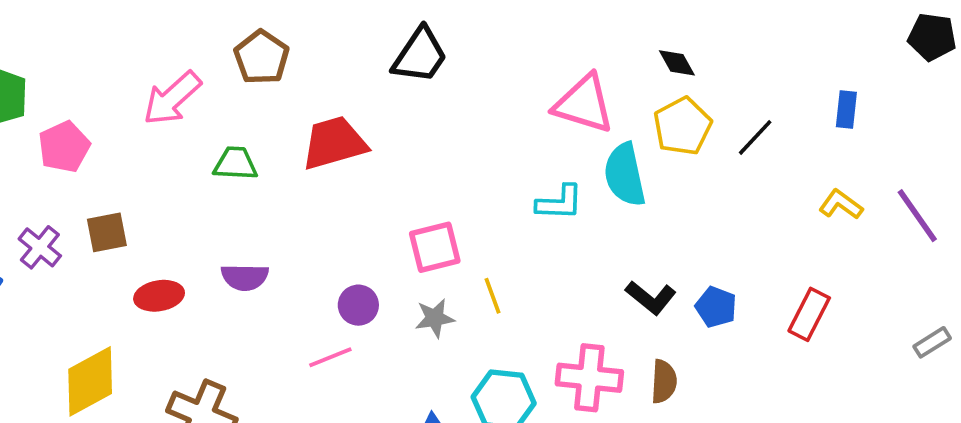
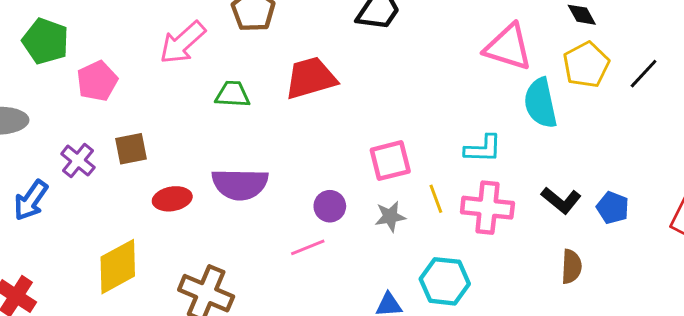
cyan L-shape: (560, 203) -> (483, 149), moved
purple semicircle: (245, 277) -> (240, 184), size x1.5
pink cross: (589, 378) -> (487, 208), moved

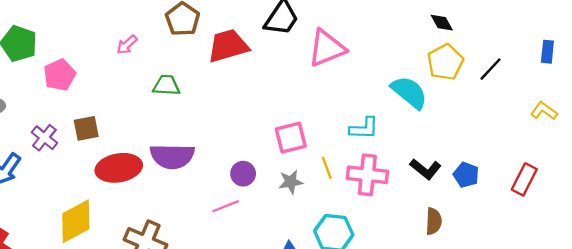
pink arrow: (183, 43) -> (127, 45), size x0.6
pink triangle: (508, 47) -> (327, 48), moved, turned -39
red trapezoid: (311, 78) -> (228, 46), moved
cyan semicircle: (540, 103) -> (409, 92), turned 141
red ellipse: (172, 199) -> (119, 168), size x1.5

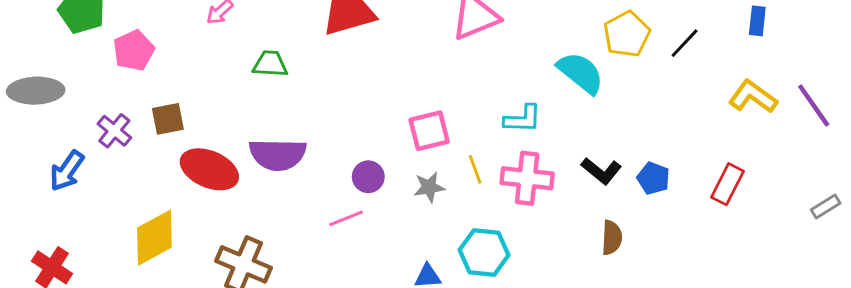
yellow L-shape: (544, 111) -> (753, 97), size x1.4
red ellipse: (119, 168) -> (209, 169), turned 33

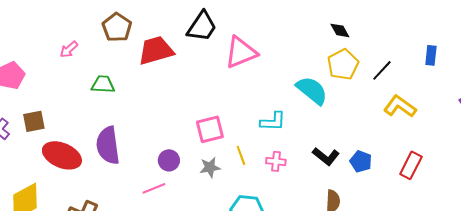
yellow L-shape: (753, 97) -> (400, 106), moved
purple semicircle: (278, 154) -> (108, 145), turned 81
pink cross: (527, 178) -> (276, 161), size x0.6

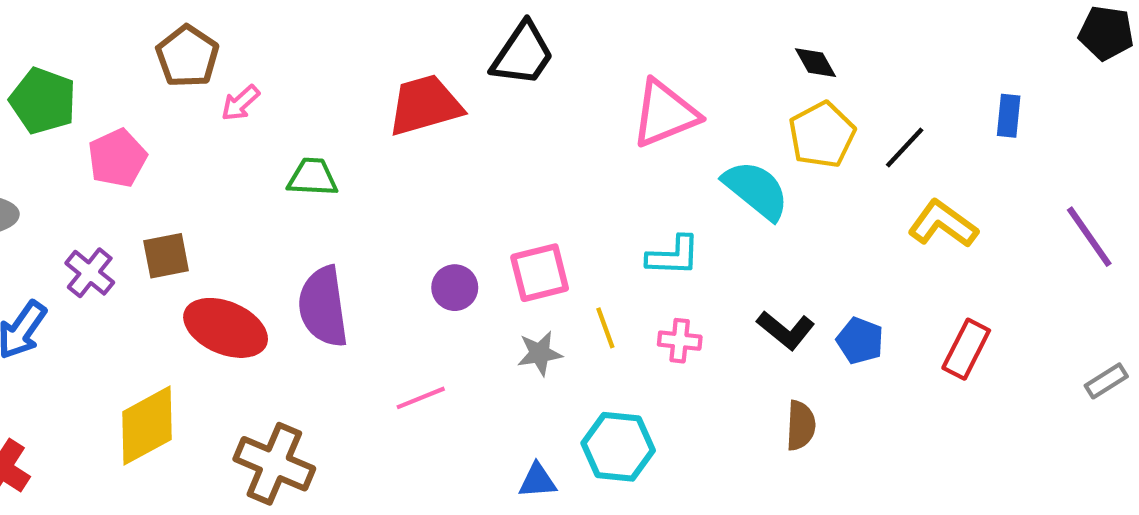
brown pentagon: (117, 27) -> (187, 56), moved
pink triangle: (241, 52) -> (665, 114), moved
purple circle: (169, 160) -> (455, 288), moved

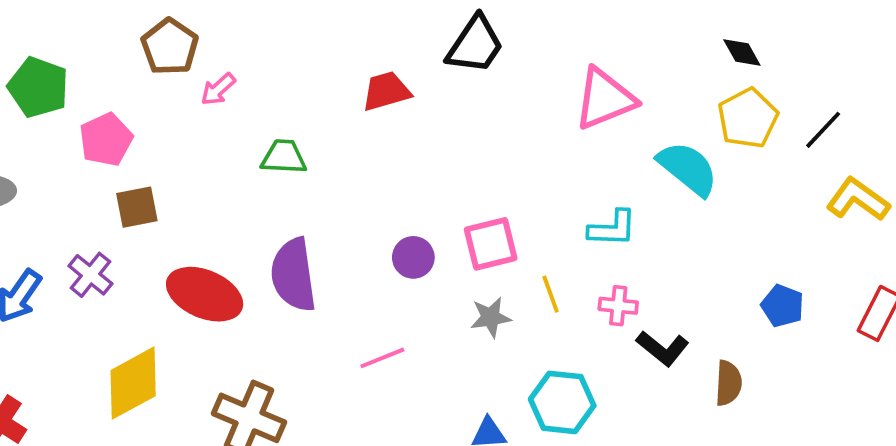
red trapezoid: (425, 105) -> (386, 91), size x0.7
brown square: (166, 256) -> (137, 207), moved
purple cross: (90, 273) -> (90, 275), moved
black L-shape: (786, 330) -> (663, 348), moved

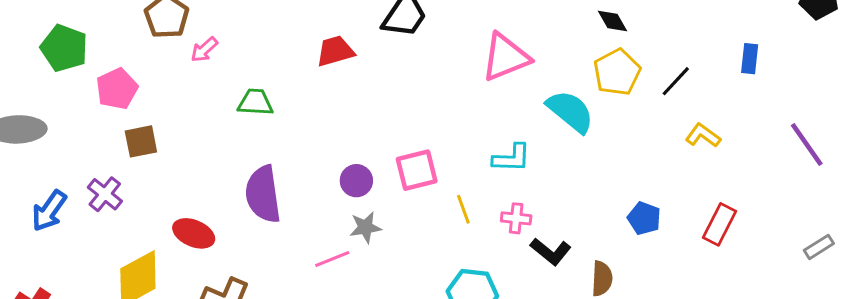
yellow L-shape: (858, 199) -> (703, 135), size x0.7
red ellipse: (205, 294) -> (194, 233), moved, size x0.7
gray star: (491, 317) -> (365, 227), moved

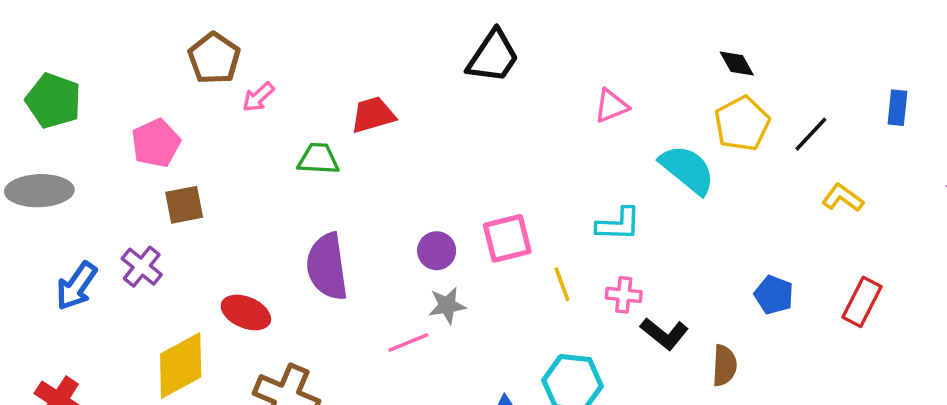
green pentagon: (64, 48) -> (53, 101), moved
red trapezoid: (335, 51) -> (373, 115), moved
pink triangle: (506, 57) -> (611, 106), size x0.6

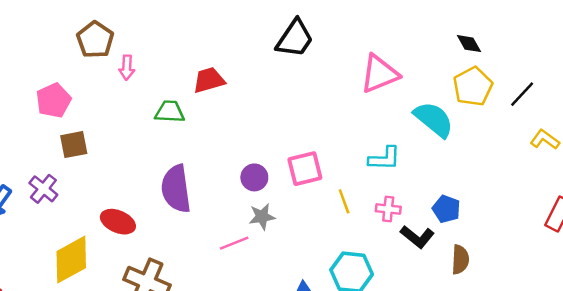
pink arrow: (258, 97) -> (127, 68), turned -45
pink triangle: (611, 106) -> (379, 74), size x1.6
blue pentagon: (774, 295) -> (446, 209), moved

